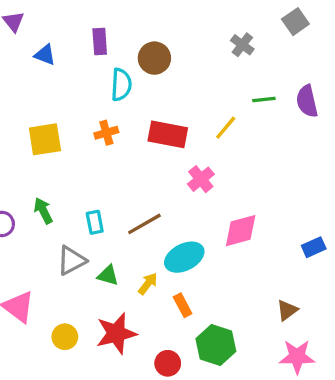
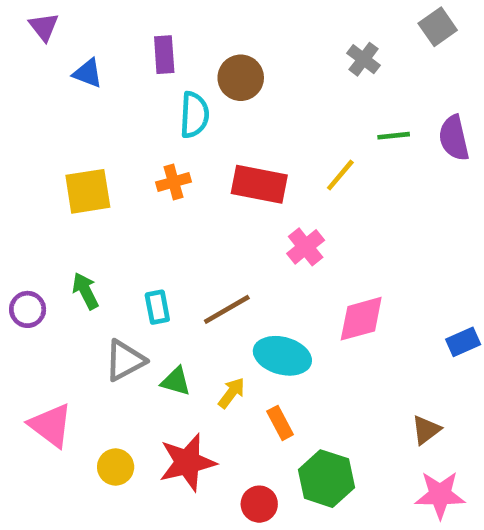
cyan ellipse: (184, 257) -> (282, 356), turned 42

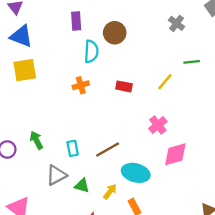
blue triangle: (88, 73) -> (21, 36), moved, size x1.5
red rectangle: (259, 184) -> (124, 86), size x0.6
yellow square: (88, 191) -> (25, 70), moved
pink cross: (306, 247) -> (158, 125), moved

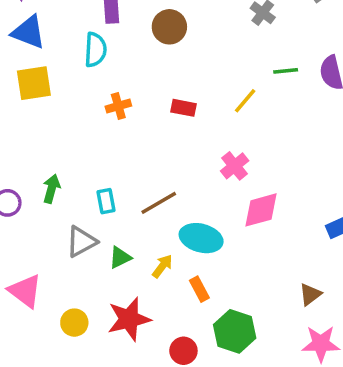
cyan semicircle: (91, 51) -> (95, 50), moved
green arrow: (36, 140) -> (51, 189), turned 42
green triangle: (82, 186) -> (120, 257), turned -42

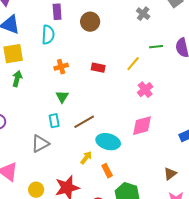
pink cross: (235, 166) -> (145, 90), moved
green arrow: (51, 189) -> (17, 79), moved
green triangle: (120, 257) -> (62, 97), moved, turned -32

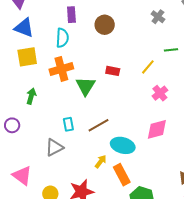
orange cross: (61, 67) -> (61, 69), moved, size x1.6
green arrow: (17, 79) -> (31, 96), moved
green triangle: (62, 97) -> (85, 86), moved, size x1.5
orange rectangle: (107, 171) -> (122, 175), size x1.5

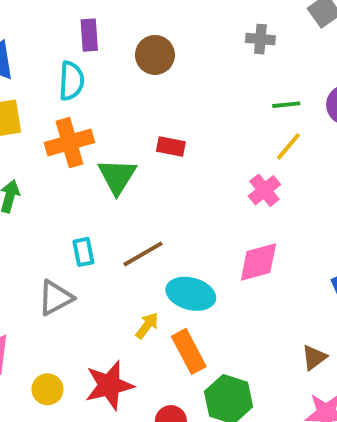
gray cross: (158, 17) -> (260, 39), turned -32
yellow line: (148, 67) -> (288, 147), moved

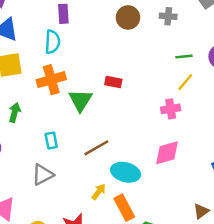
brown circle: (155, 55) -> (128, 17), moved
pink cross: (264, 190) -> (171, 109), turned 30
cyan rectangle: (83, 252) -> (51, 141), moved

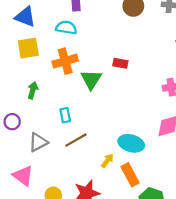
cyan semicircle: (52, 42) -> (66, 28), turned -84
brown line: (96, 148) -> (76, 140), moved
gray triangle: (43, 175) -> (38, 142), moved

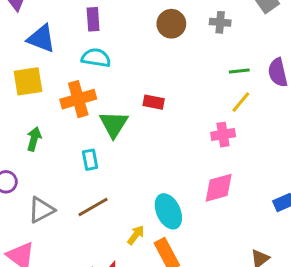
blue triangle: (25, 17) -> (41, 39), moved
cyan semicircle: (66, 28) -> (96, 58), moved
cyan rectangle: (65, 115) -> (90, 160), moved
cyan ellipse: (131, 143) -> (168, 211), turned 50

